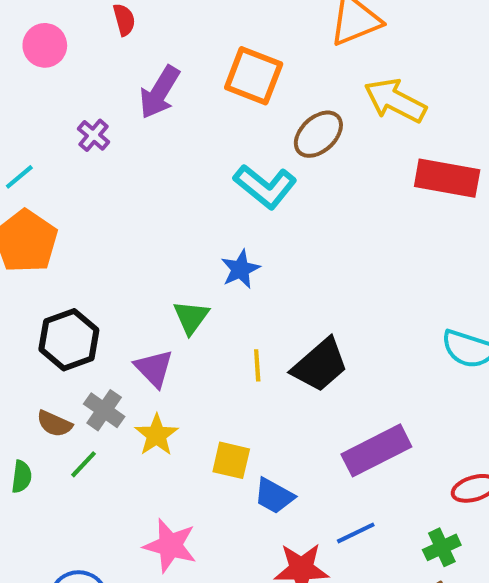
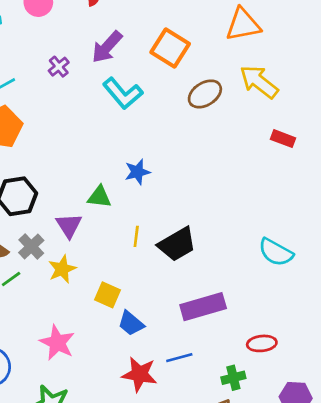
red rectangle: (447, 178) -> (283, 139), size x0.6
cyan L-shape: (265, 186) -> (123, 93), moved
green triangle: (191, 317) -> (99, 197), turned 50

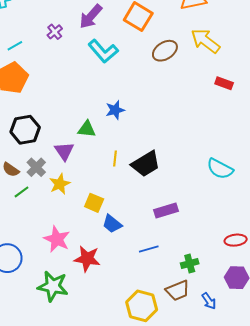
purple rectangle: (203, 307) -> (166, 210), size x0.7
red ellipse: (262, 343) -> (236, 240), moved
red star: (140, 374) -> (87, 259), moved

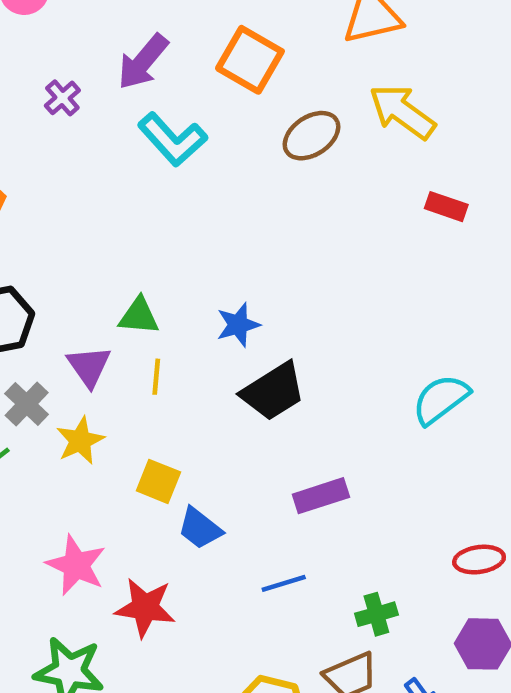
blue star: (115, 110) -> (238, 325), moved
yellow line: (115, 159) -> (156, 377), moved
cyan semicircle: (220, 169) -> (441, 399), turned 116

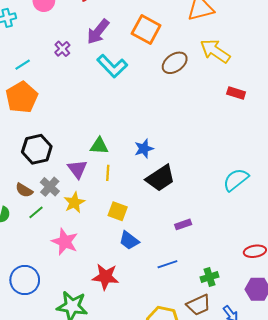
yellow square: (158, 481) -> (118, 211), moved
purple rectangle: (321, 496) -> (183, 224), size x0.7
pink star: (76, 565) -> (65, 242), moved

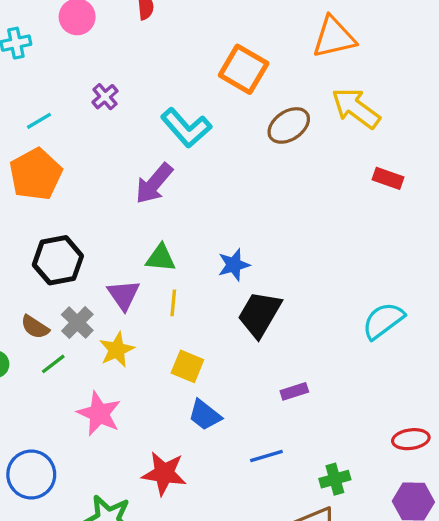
purple arrow: (98, 32) -> (154, 184), moved
black trapezoid: (160, 178) -> (259, 314), turned 152

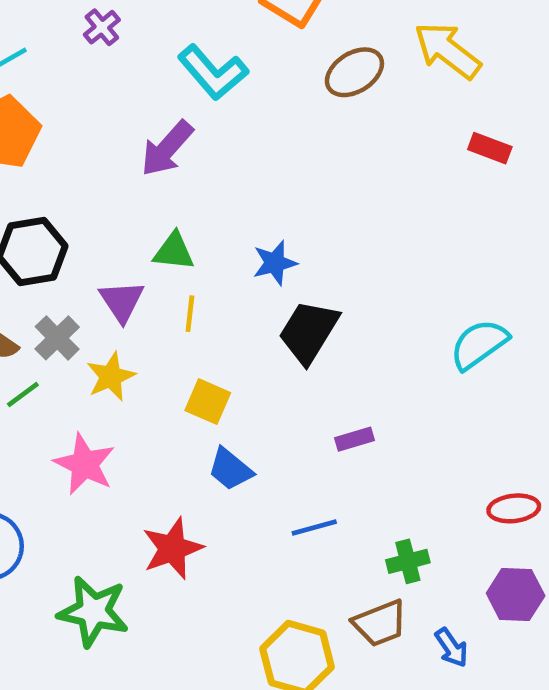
red star: (164, 473) -> (172, 548), turned -30

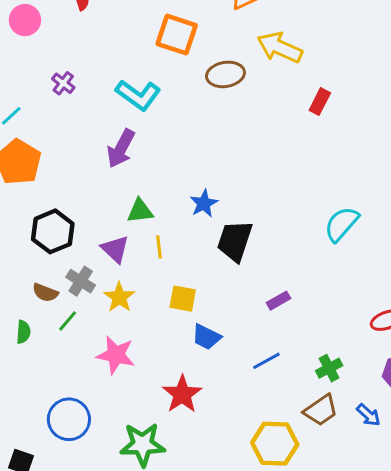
brown ellipse: (354, 72) -> (225, 74), turned 36
red rectangle: (490, 148) -> (320, 102), turned -70

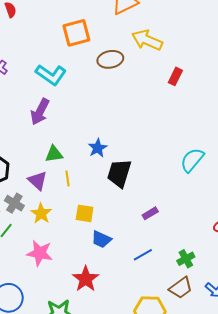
orange square: (177, 35) -> (76, 33), turned -32

